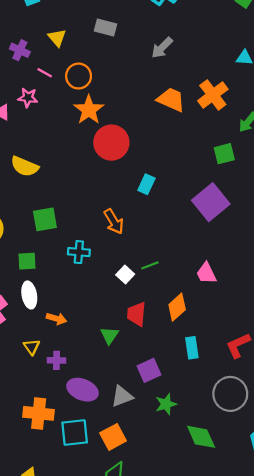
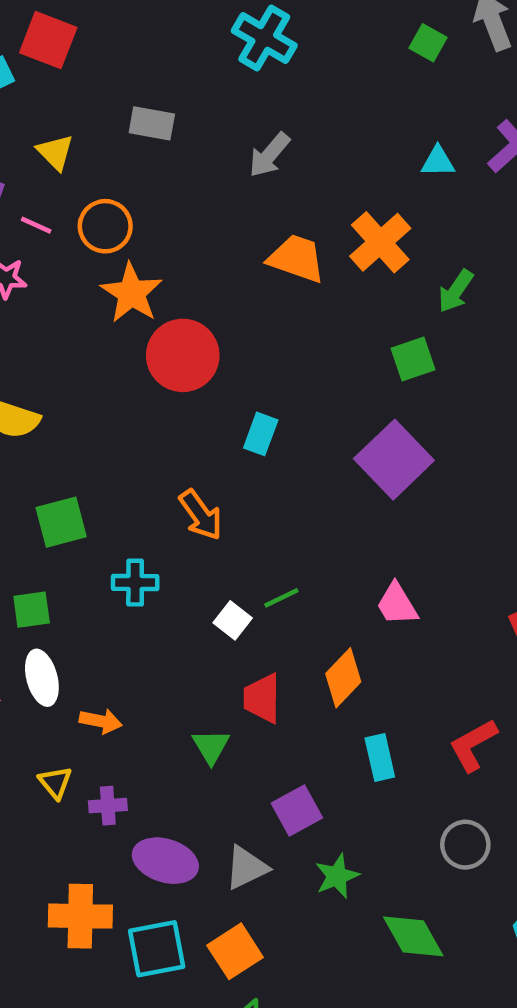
gray circle: (230, 394) -> (465, 845), size x0.7

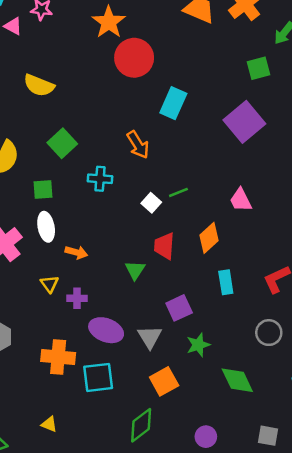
cyan rectangle: (261, 434) -> (173, 103), size x1.4
green square: (61, 522) -> (62, 143), turned -32
gray triangle: (246, 868) -> (150, 337), turned -40
orange square: (235, 951) -> (164, 381), moved

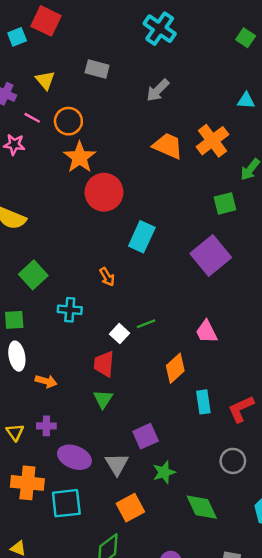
orange arrow: (138, 145) -> (107, 277), size x0.7
red trapezoid: (164, 246) -> (104, 364), moved
cyan rectangle: (226, 282) -> (203, 402), moved
yellow triangle: (49, 284) -> (15, 432), moved

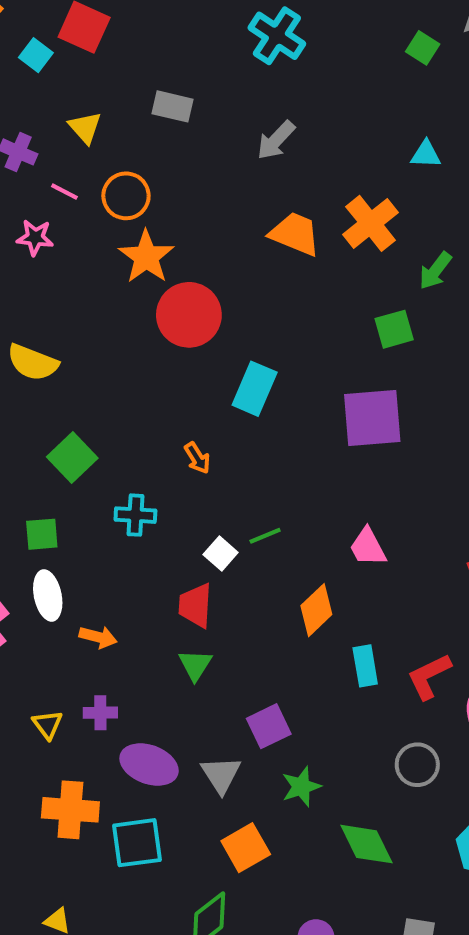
cyan square: (17, 37) -> (36, 55), turned -30
purple square: (211, 256) -> (372, 418), turned 36

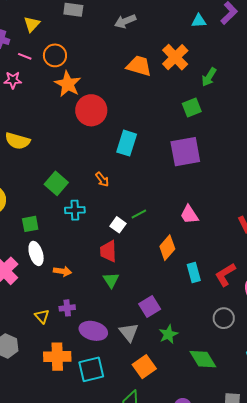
yellow triangle: (85, 127) -> (32, 24), turned 30
gray arrow: (276, 140) -> (125, 21), turned 30
green square: (72, 458) -> (56, 183), moved

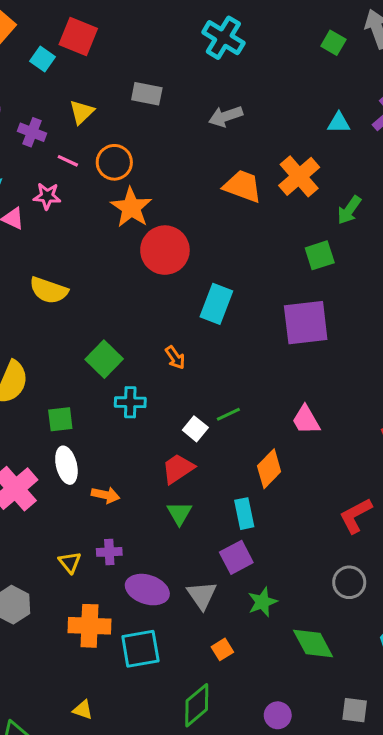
red trapezoid: (108, 251) -> (178, 469), turned 55
cyan rectangle: (194, 273) -> (244, 514), moved
orange square: (144, 367) -> (222, 649), size x0.6

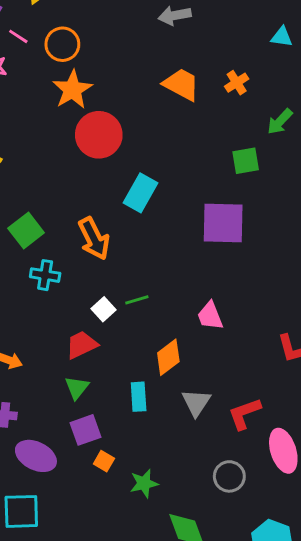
orange cross: (299, 176) -> (237, 83), size x0.6
orange arrow: (175, 358) -> (94, 239), size x1.8
purple square: (236, 557) -> (85, 430), moved
gray triangle: (202, 595) -> (196, 403), moved
orange square: (222, 649) -> (104, 461), moved, turned -36

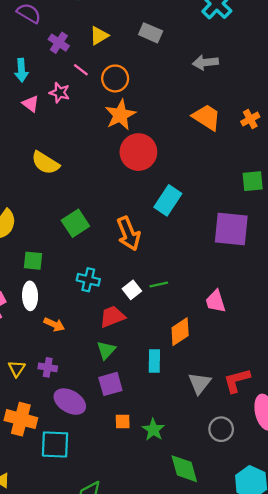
cyan cross: (45, 275) -> (88, 280), moved
gray triangle: (196, 403) -> (200, 383), moved
orange square: (104, 461) -> (123, 421), moved, turned -35
green star: (144, 483) -> (153, 430), turned -30

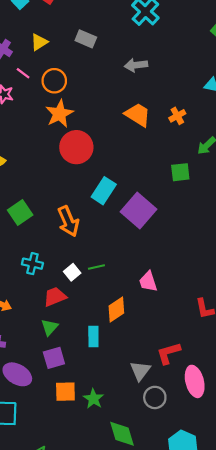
purple square: (231, 229) -> (139, 210), moved, turned 36
gray triangle: (200, 383) -> (140, 371), moved
orange square: (123, 421) -> (65, 392), size x1.5

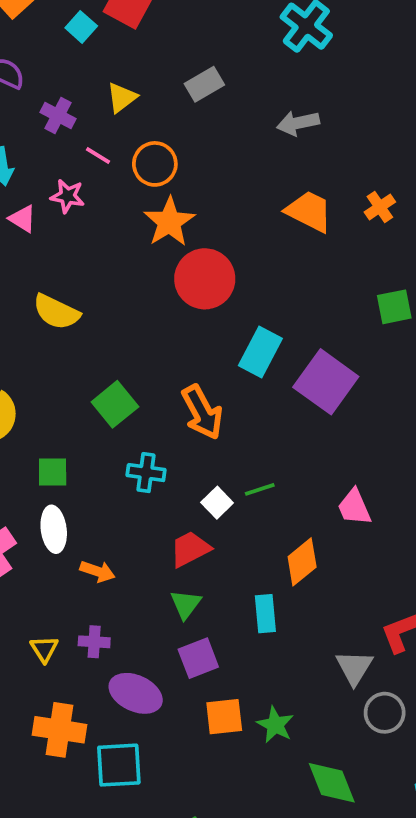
gray rectangle: (86, 39) -> (204, 84), turned -48
cyan cross: (32, 264) -> (146, 473), moved

